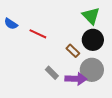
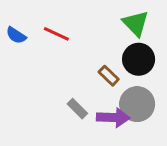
red line: (38, 34) -> (56, 34), moved

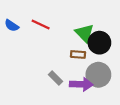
green triangle: (136, 23) -> (84, 33), moved
brown rectangle: (109, 76) -> (78, 54), turned -40

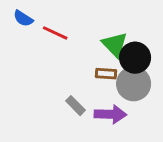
blue semicircle: (12, 26) -> (23, 18), moved
gray circle: (98, 75) -> (134, 84), moved

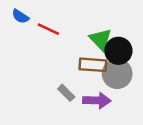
brown rectangle: (106, 74) -> (93, 65), size x1.5

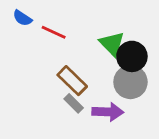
brown rectangle: (93, 65) -> (72, 81), moved, turned 40

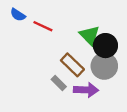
brown rectangle: (72, 81) -> (72, 65), moved

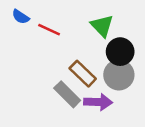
green triangle: (90, 35) -> (102, 26), moved
gray rectangle: (59, 83) -> (67, 94), size x1.5

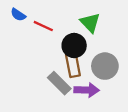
black circle: (120, 52) -> (74, 46), moved
brown rectangle: (83, 74) -> (73, 65), turned 35

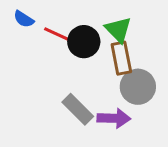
black circle: (74, 46) -> (84, 42), moved
brown rectangle: (73, 65) -> (121, 58), moved

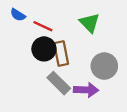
black circle: (84, 42) -> (44, 49), moved
brown rectangle: (121, 58) -> (61, 53), moved

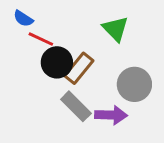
red line: (43, 26) -> (41, 39), moved
brown rectangle: (61, 53) -> (79, 68), turned 50

